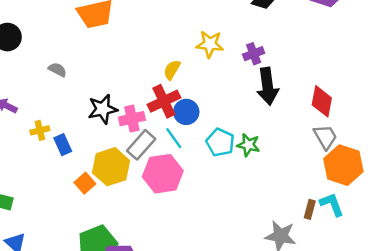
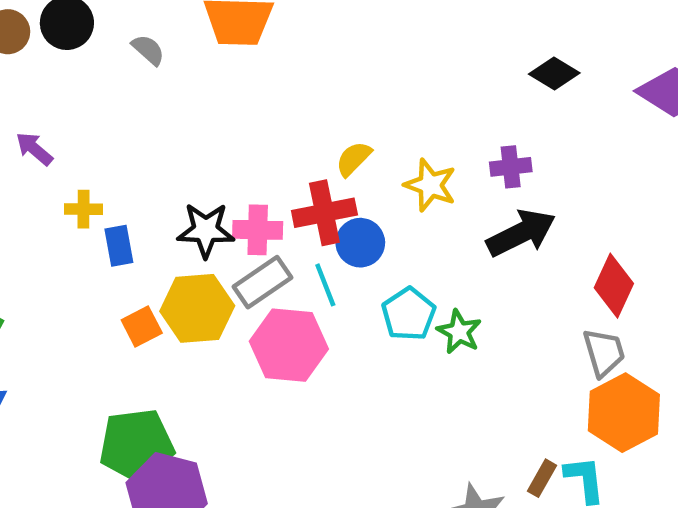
yellow star: (210, 44) -> (430, 185), moved
gray semicircle: (57, 70) -> (148, 50), moved
black arrow: (267, 86) -> (521, 233), turned -123
black star: (103, 109) -> (206, 230), moved

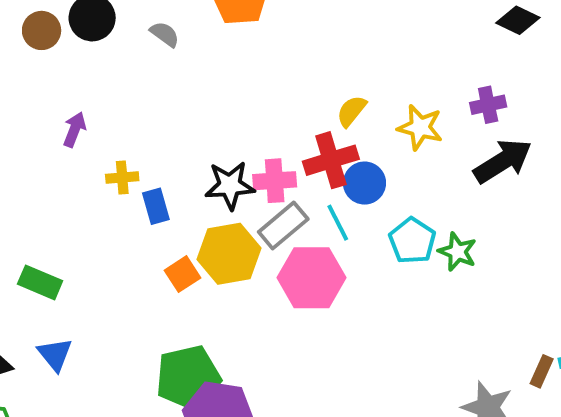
purple arrow: (34, 149) -> (75, 130), turned 76

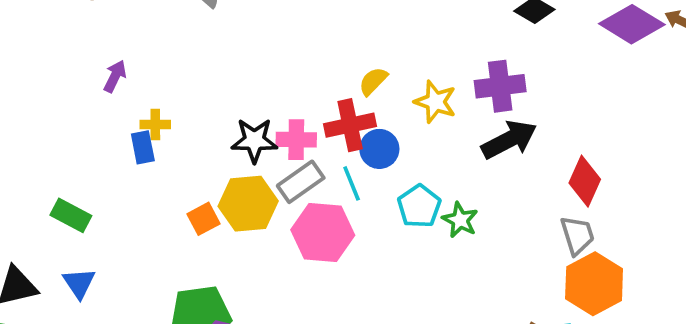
purple cross: (488, 105) -> (500, 86), size x1.5
blue rectangle: (156, 206) -> (143, 147), moved

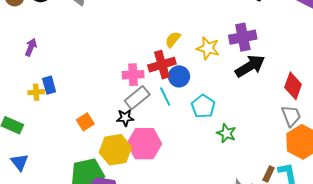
yellow cross: (155, 125) -> (36, 92), moved
black star: (254, 140) -> (125, 118), moved, size x0.7
yellow hexagon: (248, 204) -> (115, 150), moved
green star: (460, 220) -> (226, 133), moved
pink hexagon: (323, 232) -> (144, 144), moved

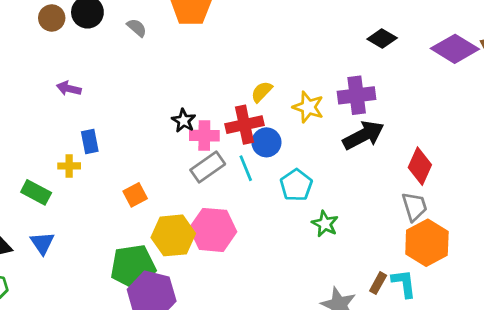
purple arrow: (31, 47) -> (69, 88), turned -102
yellow cross: (36, 92) -> (69, 166), moved
black star: (125, 118) -> (184, 121), moved, turned 30

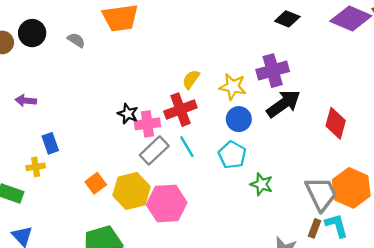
blue circle: (266, 142) -> (239, 119), moved
gray trapezoid: (414, 207) -> (321, 194), moved, size x1.4
yellow hexagon: (173, 235) -> (132, 191), moved

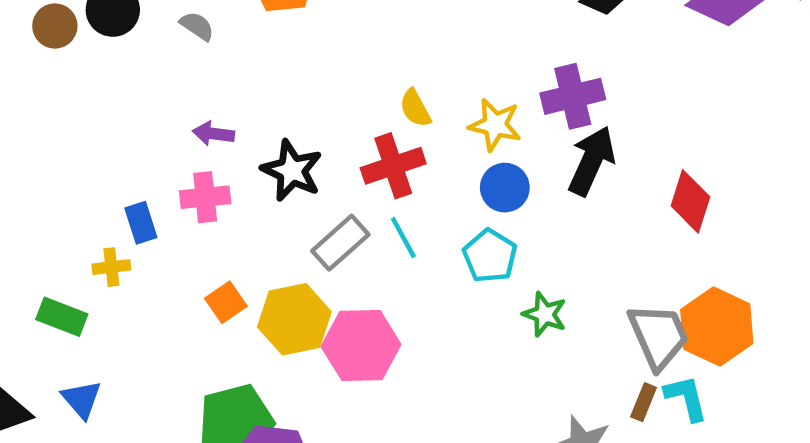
yellow semicircle: (191, 79) -> (415, 108), turned -66
purple arrow: (26, 101) -> (213, 134), moved
black arrow: (283, 104) -> (592, 161), turned -32
black star: (128, 114) -> (292, 171), size x1.5
pink cross: (147, 124) -> (205, 197), moved

